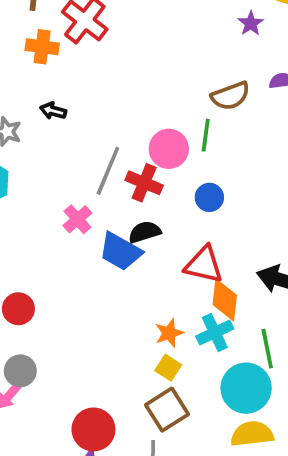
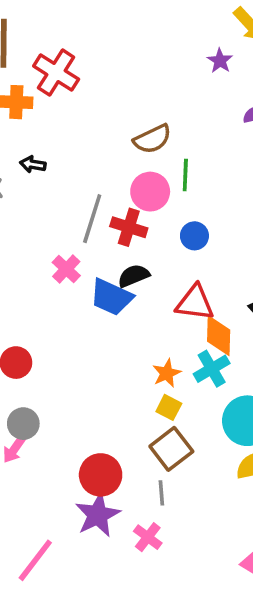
brown semicircle: (230, 96) -> (152, 139), moved

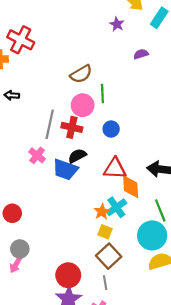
cyan cross: (212, 369) -> (116, 207), moved

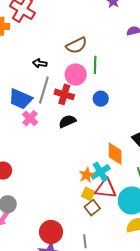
black arrow: (12, 95) -> (40, 63), moved
red triangle: (115, 169) -> (106, 189), moved
blue trapezoid: (65, 170) -> (20, 99), moved
brown square: (109, 256) -> (92, 208), moved, size x0.7

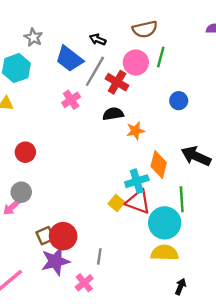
blue trapezoid: (20, 99) -> (69, 59), moved
blue circle: (101, 99) -> (179, 101), moved
orange star: (87, 175) -> (135, 131), moved
brown square: (92, 208) -> (45, 236), moved

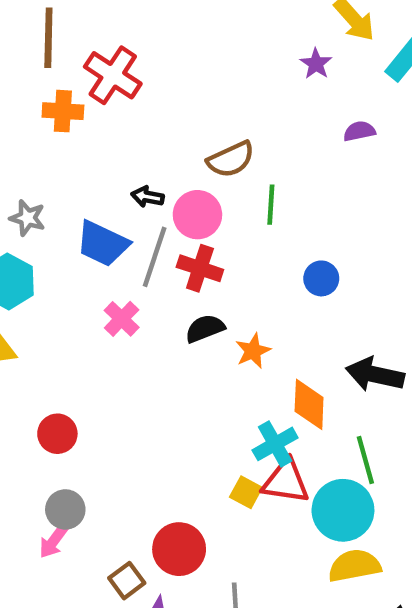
pink circle: (136, 62) -> (197, 215), moved
red circle: (63, 236) -> (179, 549), moved

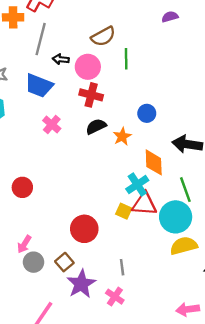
gray line: (155, 257) -> (41, 39), moved
blue circle: (321, 278) -> (147, 113), moved
gray circle: (65, 509) -> (34, 262), moved
red circle: (179, 549) -> (84, 229), moved

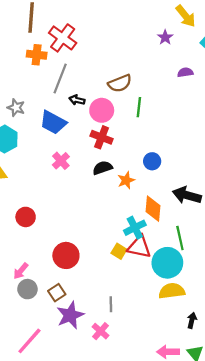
red circle: (84, 229) -> (66, 255), moved

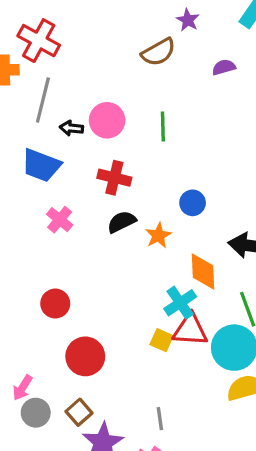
brown semicircle: (120, 83) -> (159, 52), moved
pink circle: (102, 110) -> (107, 120), moved
red circle: (26, 217) -> (55, 304), moved

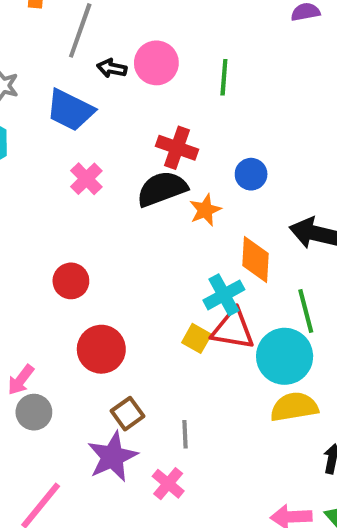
red cross: (114, 178) -> (177, 148), moved
black semicircle: (122, 222) -> (162, 189), size x1.4
brown square: (79, 412) -> (128, 414), moved

